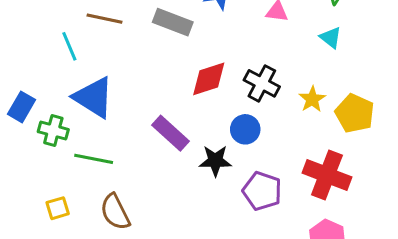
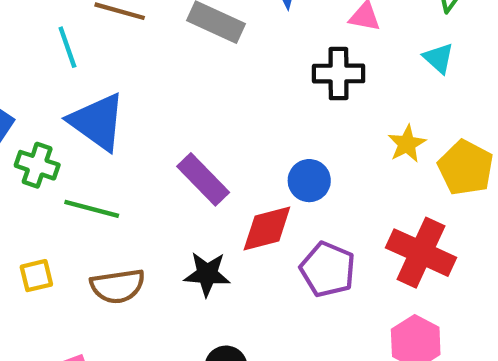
red diamond: (209, 79) -> (267, 229), moved
black cross: (262, 83) -> (339, 74), moved, turned -32
black star: (215, 161) -> (207, 274), moved
brown semicircle: (115, 212) -> (118, 286), turned -75

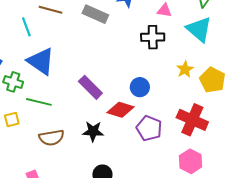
cyan triangle: (438, 58) -> (199, 29), size x1.8
red diamond: (267, 229) -> (121, 110), turned 32
yellow square: (36, 276) -> (12, 119), moved

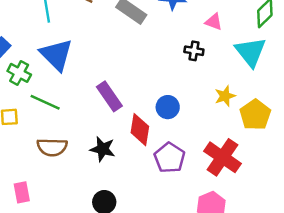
black cross: (153, 37) -> (194, 51), size x0.7
red diamond: (121, 110) -> (140, 130), turned 72

